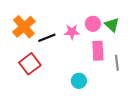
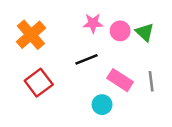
pink star: (72, 32) -> (93, 23), moved
black line: (47, 38) -> (87, 59), moved
pink rectangle: (98, 51) -> (120, 80), moved, turned -54

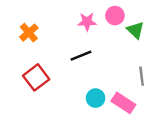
pink circle: (120, 31) -> (115, 16), moved
orange cross: (31, 35) -> (29, 33), size x0.7
pink rectangle: (120, 80) -> (123, 103), moved

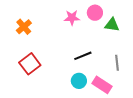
green triangle: (136, 30) -> (112, 25), turned -35
black line: (81, 56) -> (83, 56), moved

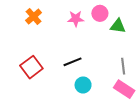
orange cross: (24, 27) -> (34, 17), moved
black line: (83, 56) -> (73, 62), moved
pink rectangle: (102, 85) -> (124, 89), moved

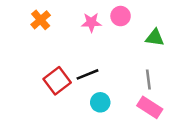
green triangle: (118, 26) -> (155, 38), moved
red square: (31, 67) -> (57, 81), moved

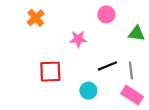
pink star: (91, 22) -> (78, 39), moved
black line: (88, 74) -> (107, 66), moved
red square: (57, 81) -> (50, 72), turned 35

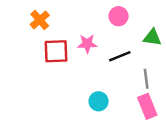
black line: (107, 66) -> (120, 56), moved
red square: (50, 72) -> (56, 51), moved
pink rectangle: (132, 95) -> (147, 106), turned 35

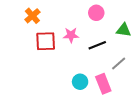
gray line: (146, 79) -> (119, 63), turned 56
pink rectangle: (147, 106) -> (103, 84), moved

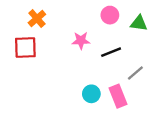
green triangle: (124, 30) -> (139, 23), moved
red square: (46, 41) -> (25, 47), moved

